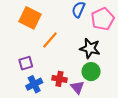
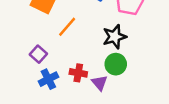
black star: (90, 48) -> (115, 37), turned -30
purple square: (26, 63) -> (38, 54), turned -32

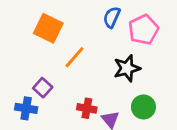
green circle: (116, 64) -> (143, 107), moved
blue cross: (48, 79) -> (26, 108), moved, turned 36

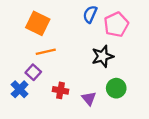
orange line: (74, 57) -> (46, 52), moved, turned 36
blue cross: (26, 108) -> (20, 89), turned 36
red cross: (87, 108) -> (60, 90), moved

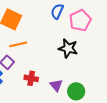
black star: (103, 56) -> (68, 48), turned 30
green circle: (116, 88) -> (76, 91), moved

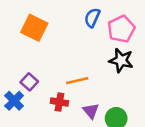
orange line: (18, 44) -> (77, 81), moved
black star: (68, 48) -> (121, 60), moved

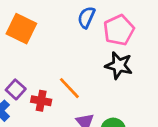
orange line: (77, 81) -> (69, 88), turned 60
red cross: (59, 102) -> (41, 101), moved

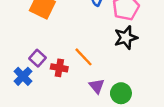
black star: (119, 65) -> (126, 38), turned -30

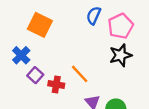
blue cross: (23, 76) -> (21, 55), moved

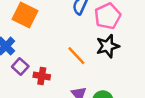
orange line: (80, 74) -> (76, 56), moved

